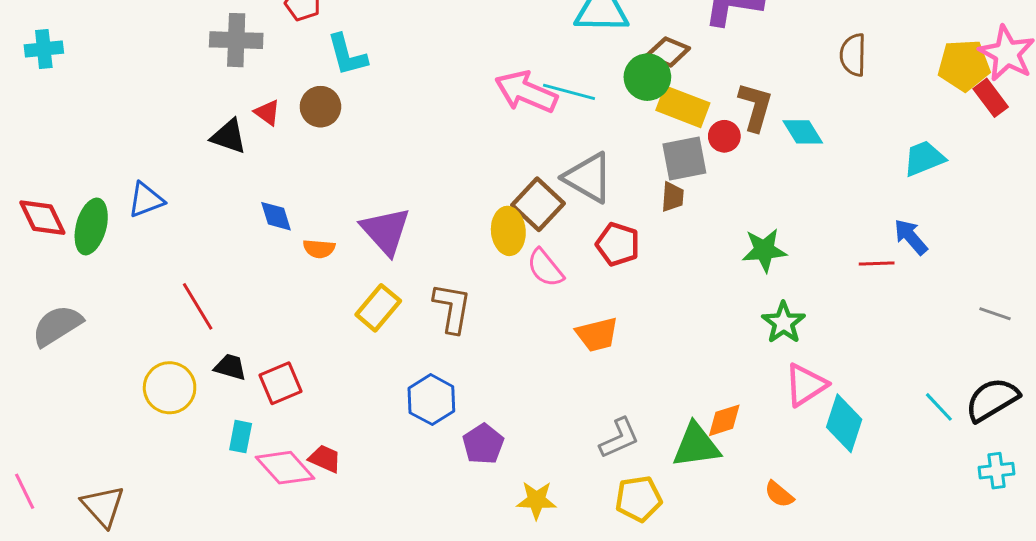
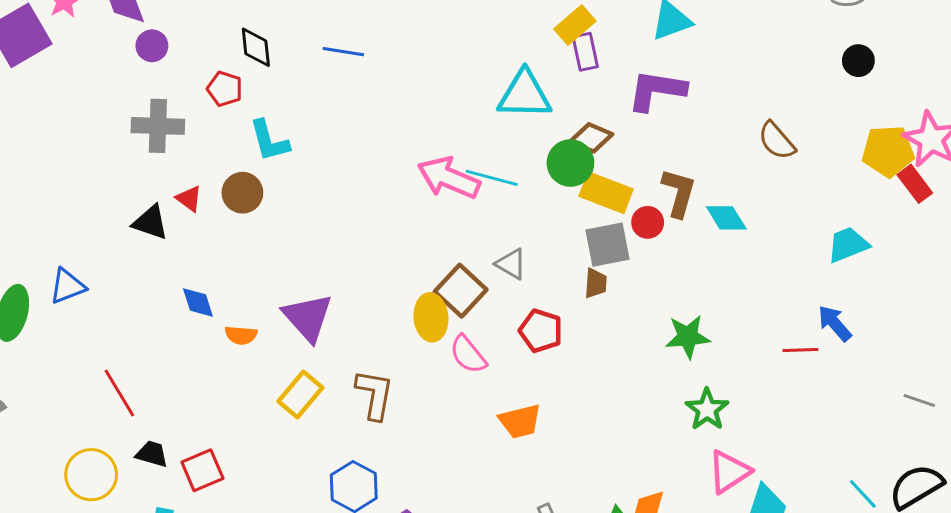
brown semicircle: (853, 55) -> (777, 141), turned -42
gray triangle: (588, 178) -> (511, 264), size x0.6

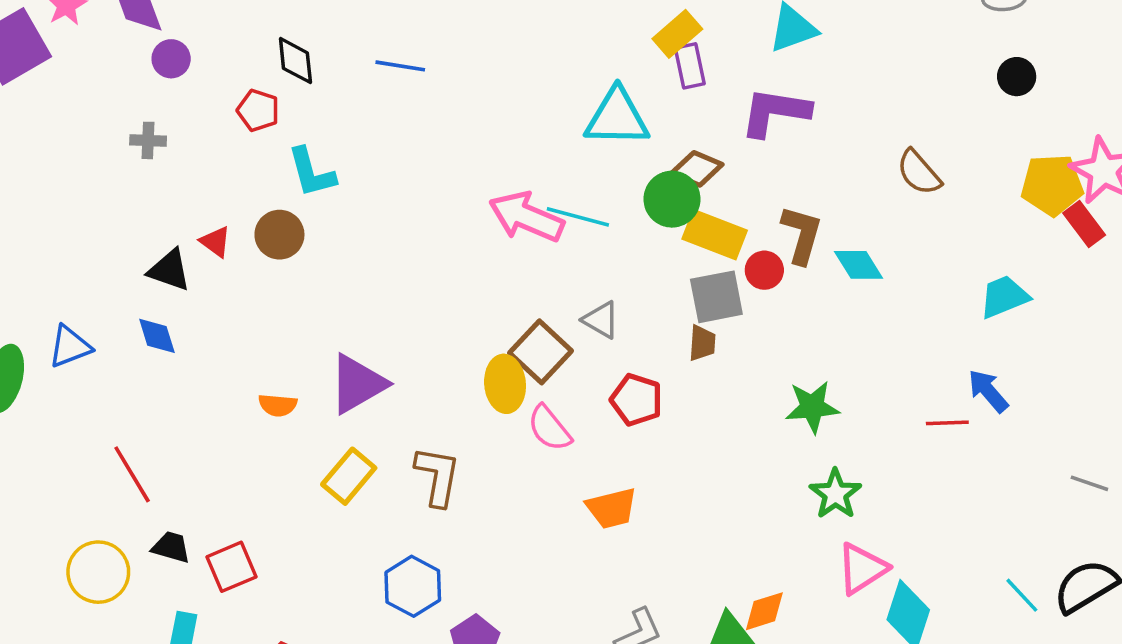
gray cross: (158, 126) -> (148, 140), moved, size x0.6
blue diamond: (198, 303) -> (157, 336), moved
purple triangle: (308, 317) -> (358, 384), turned 42

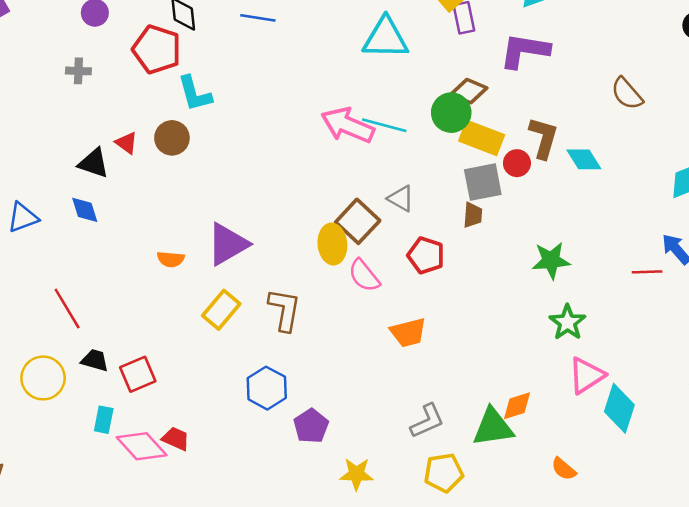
red pentagon: (258, 110) -> (157, 49), size x1.6
cyan triangle: (617, 117) -> (386, 38), moved

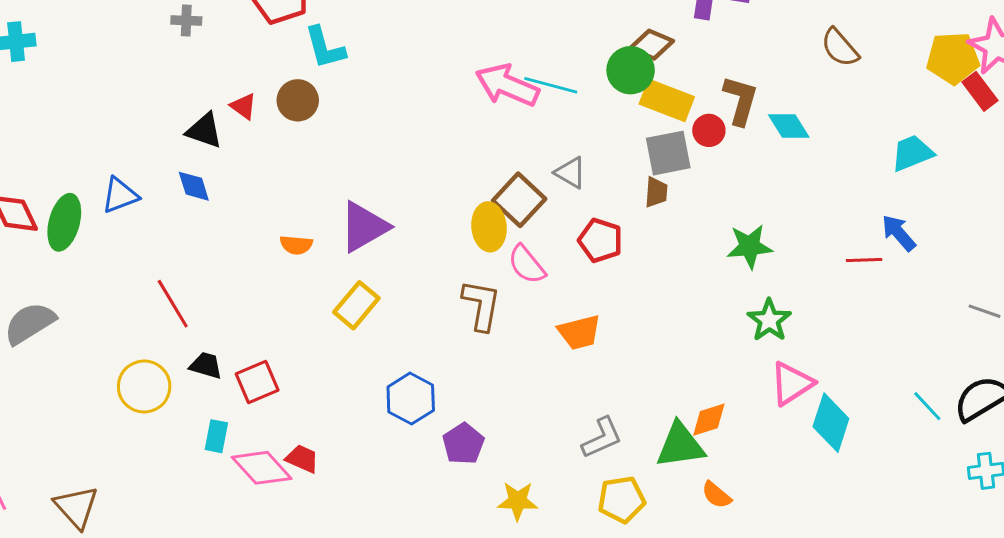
brown L-shape: (284, 310) -> (481, 305), moved
orange semicircle: (564, 469) -> (716, 495), moved

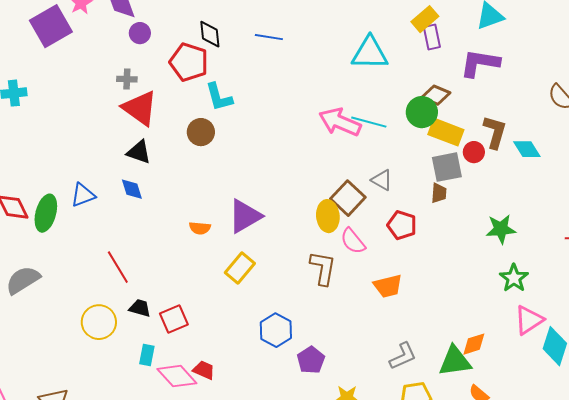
red triangle: (244, 106) -> (140, 108), moved, size x2.0

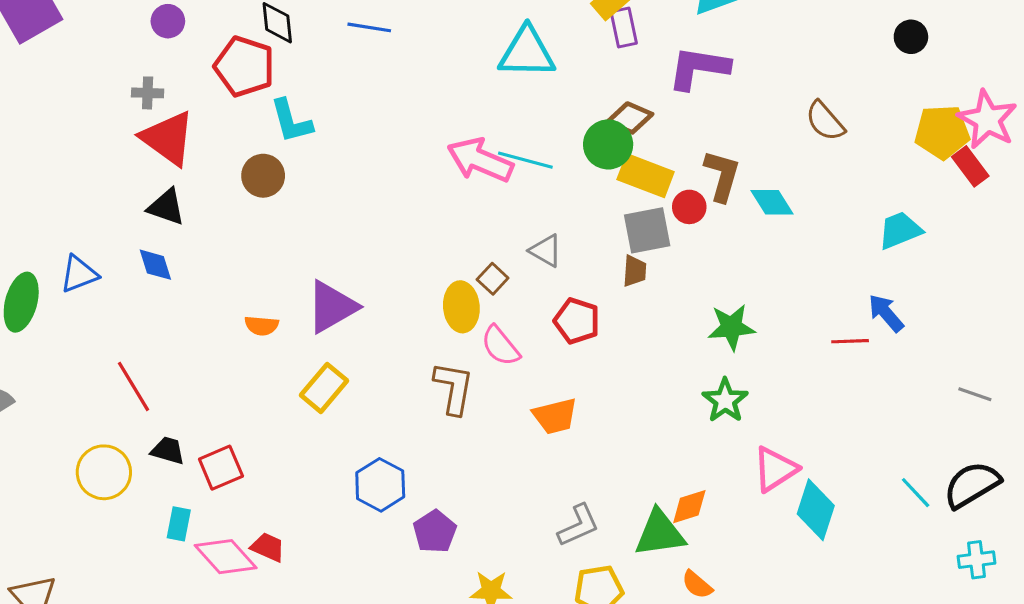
brown square: (348, 198) -> (493, 279), size x0.6
green star: (514, 278) -> (725, 400), moved

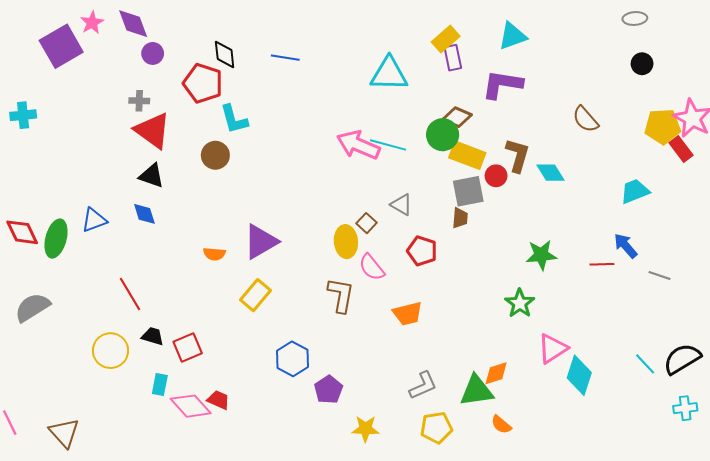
green star: (731, 327) -> (541, 255), moved
gray line: (975, 394) -> (660, 276), moved

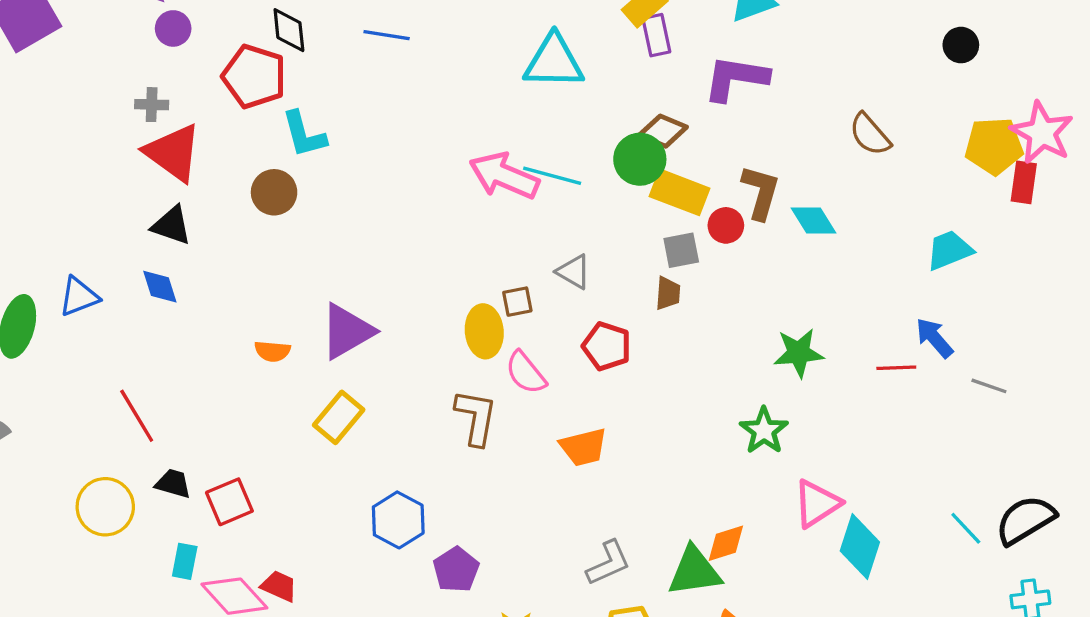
red rectangle: (681, 149) -> (1024, 182), turned 45
gray square: (468, 191) -> (681, 250), size x0.7
brown square: (366, 223) -> (517, 302), turned 36

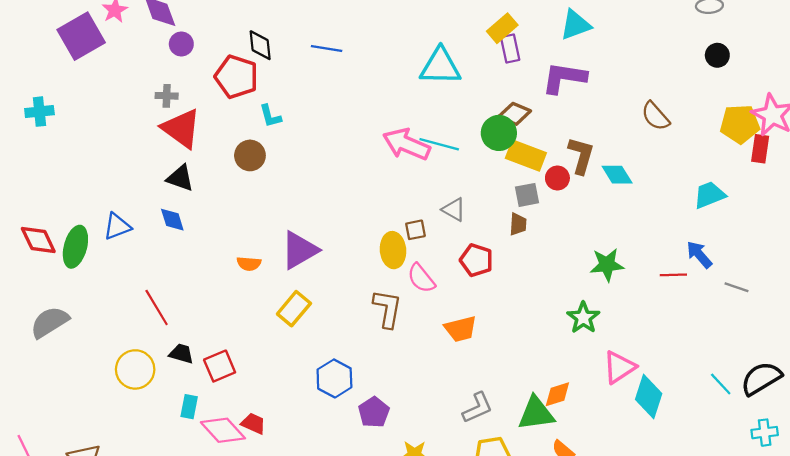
cyan L-shape: (304, 134) -> (270, 116), size x0.7

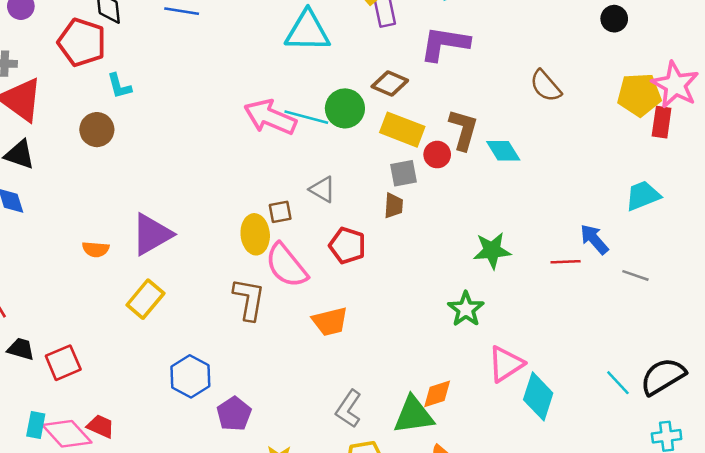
green circle: (499, 133) -> (345, 108), moved
cyan trapezoid: (709, 195) -> (643, 196), moved
pink semicircle: (421, 278) -> (286, 265), size x1.4
cyan rectangle: (189, 407) -> (36, 425), moved
gray L-shape: (477, 408) -> (349, 409), turned 148

